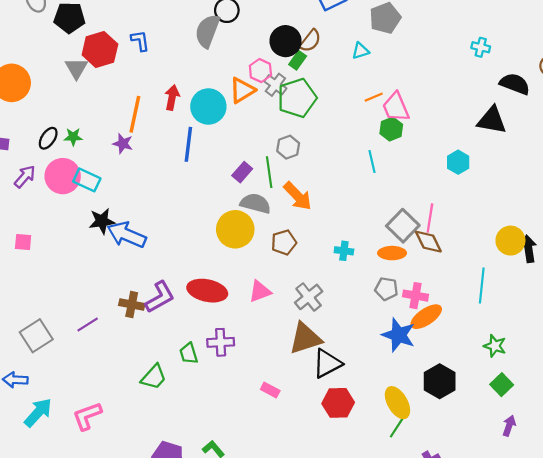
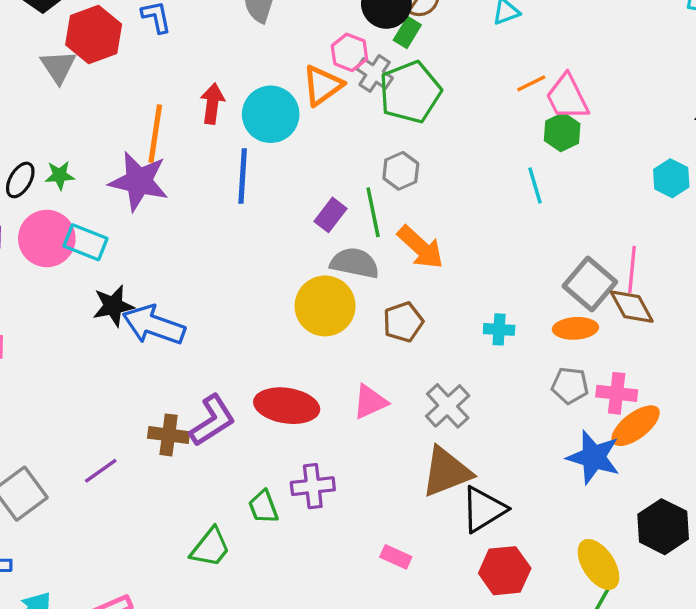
purple star: (123, 144) -> (139, 181), size x1.8

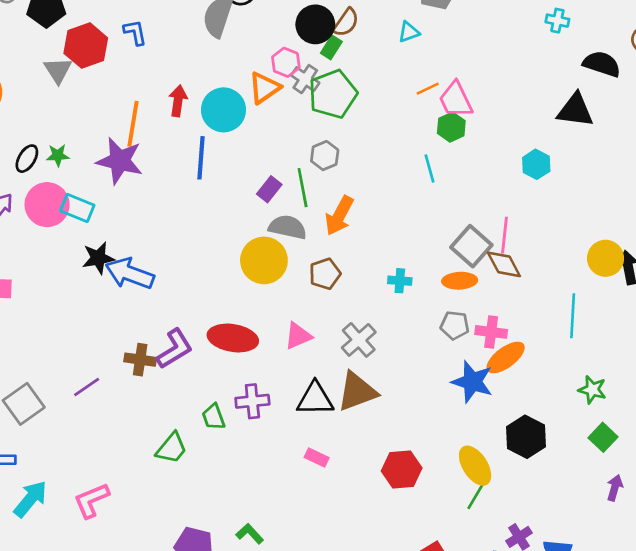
orange arrow: (421, 247) -> (339, 216), turned 75
black triangle: (483, 509) -> (315, 399), moved, turned 30

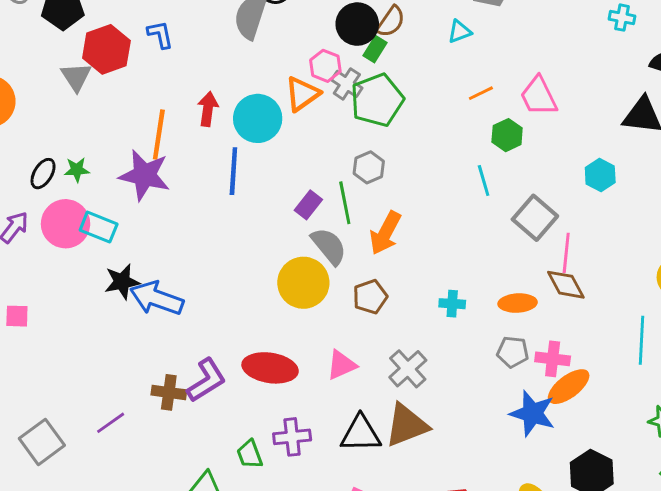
pink trapezoid: (456, 100) -> (539, 96), moved
gray semicircle: (288, 227) -> (329, 246), turned 39
gray square: (471, 246) -> (535, 218), moved

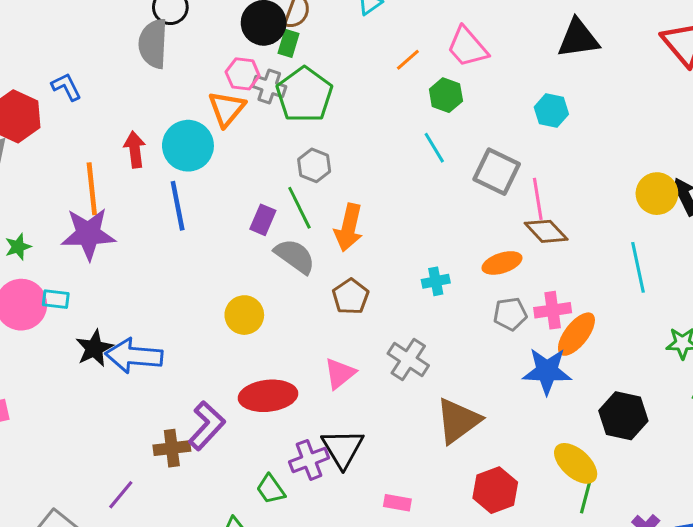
cyan rectangle: (99, 227) -> (56, 299), size x0.7
yellow circle: (303, 283) -> (244, 315), moved, size x0.7
brown triangle: (406, 425) -> (458, 421), moved
black triangle: (361, 434) -> (343, 448), moved, turned -45

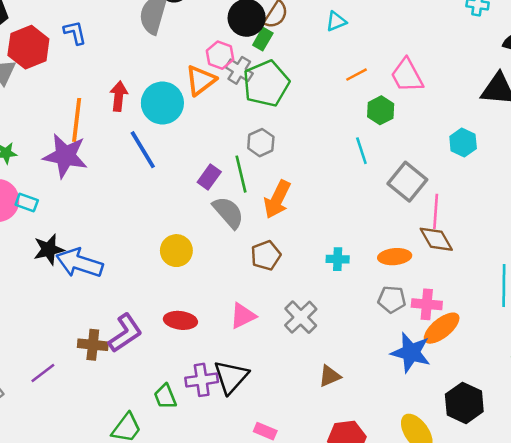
blue line: (178, 206) -> (143, 150), turned -33
red ellipse: (268, 396) -> (180, 320), size x0.7
brown triangle: (458, 421) -> (330, 376), size x0.6

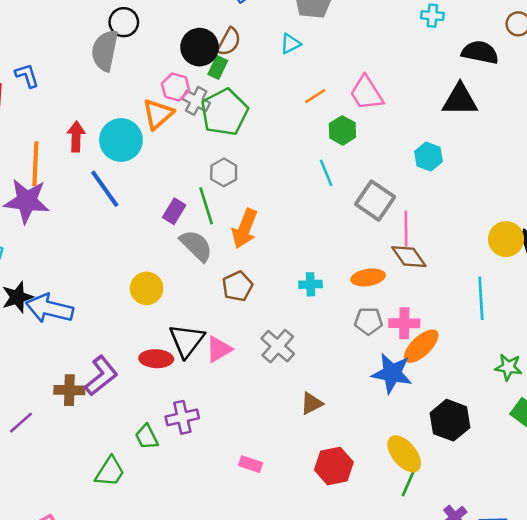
black triangle: (231, 377) -> (187, 340), moved

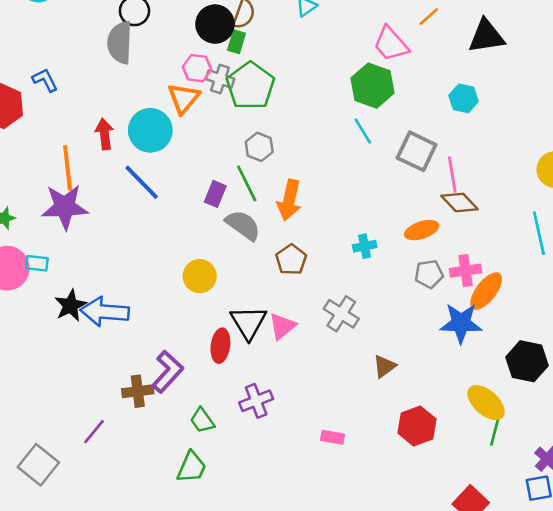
orange line: (315, 96) -> (429, 17), moved
green hexagon: (342, 130) -> (372, 86), size x1.5
red ellipse: (156, 359) -> (220, 346), turned -76
green trapezoid: (147, 437) -> (202, 420), moved

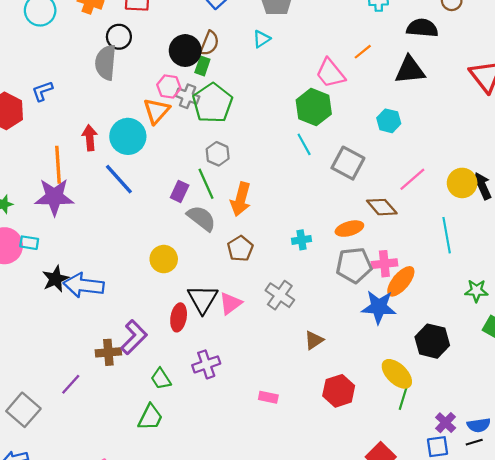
blue L-shape: (45, 80) -> (42, 91), turned -85
pink line: (452, 175) -> (412, 179), moved, turned 56
gray pentagon: (429, 274) -> (354, 265), size x1.5

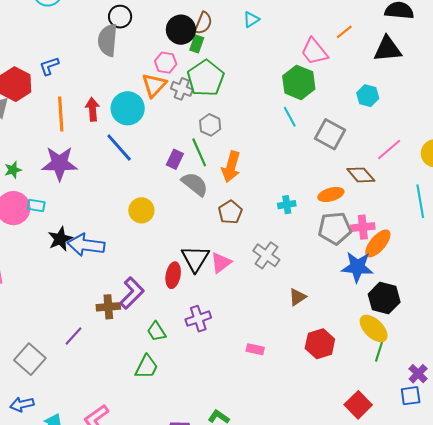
gray cross: (188, 96) -> (182, 89), moved
orange line: (58, 165) -> (61, 114), moved
yellow circle: (164, 259) -> (141, 210), moved
black hexagon: (432, 341) -> (384, 298), moved

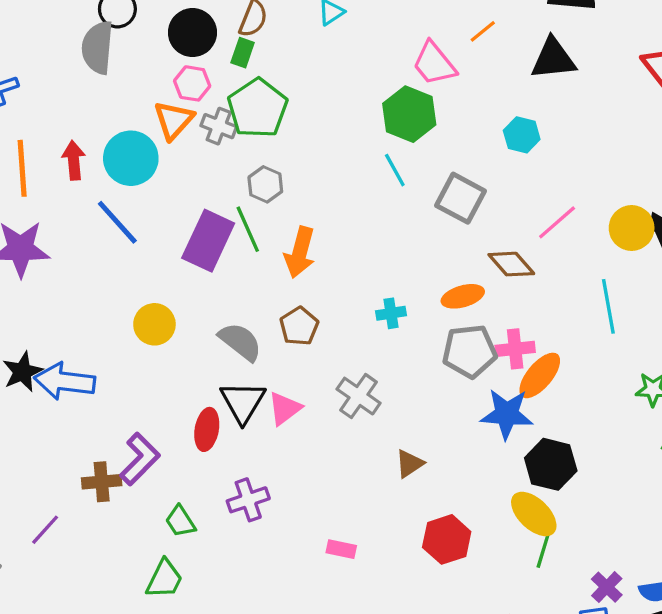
black circle: (181, 30) -> (192, 33), moved
purple rectangle: (175, 159) -> (208, 241), size x1.8
gray semicircle: (195, 184) -> (240, 342), moved

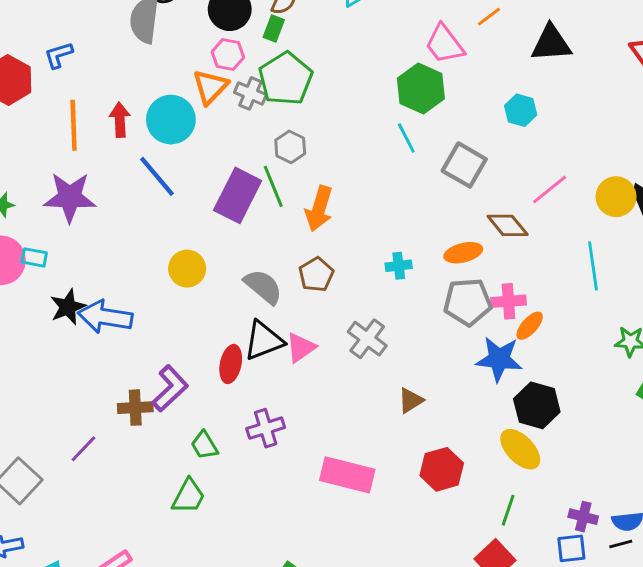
orange ellipse: (540, 375) -> (530, 326), size x0.7
black triangle: (243, 402) -> (264, 341), turned 36
pink rectangle: (341, 549) -> (347, 475), size x2.0
green line: (543, 551) -> (508, 510), moved
purple cross: (607, 587) -> (583, 517), turned -32

